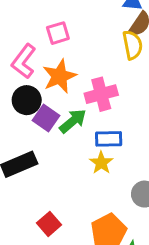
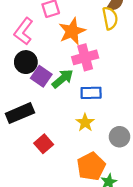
orange star: (59, 76) -> (72, 31), moved
yellow star: (101, 163) -> (85, 123), moved
red square: (49, 224) -> (44, 144), moved

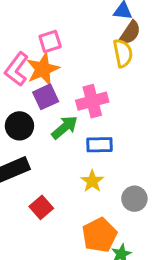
orange star: (72, 31) -> (43, 69), moved
black circle: (26, 62) -> (19, 126), moved
purple square: (41, 76) -> (46, 97), moved, turned 30

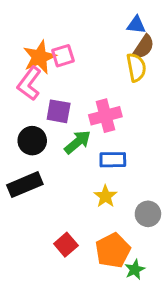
orange star: (43, 69) -> (40, 57), moved
purple square: (46, 97) -> (59, 111), turned 35
red square: (41, 207) -> (66, 245), moved

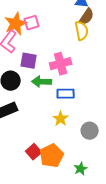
green arrow: (78, 142) -> (42, 82), turned -138
orange pentagon: (113, 250) -> (52, 156), moved

